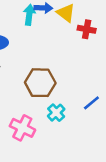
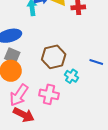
blue line: (91, 103) -> (96, 62), turned 72

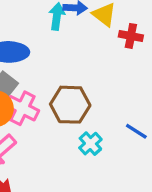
pink cross: (49, 94) -> (22, 108), moved

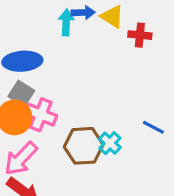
brown hexagon: (70, 105) -> (84, 146), moved

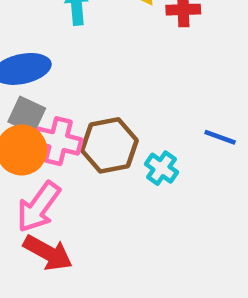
brown hexagon: (84, 146) -> (109, 145), moved

